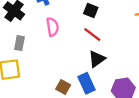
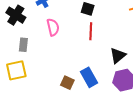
red line: (92, 34) -> (91, 31), turned 60
black triangle: (97, 59) -> (118, 56), moved

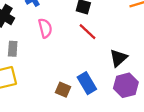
red line: (91, 31) -> (88, 32), turned -48

